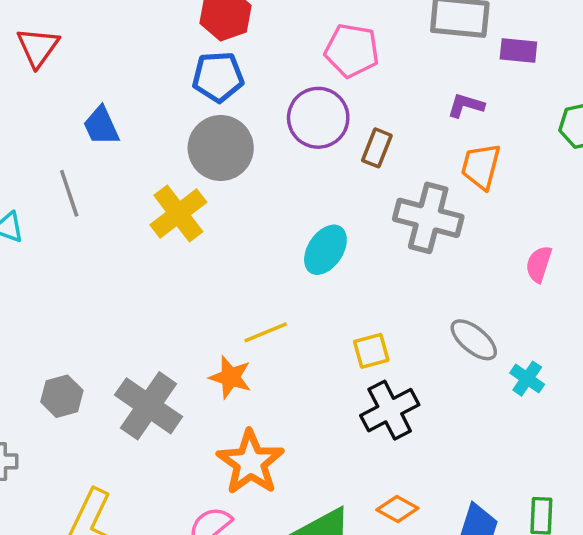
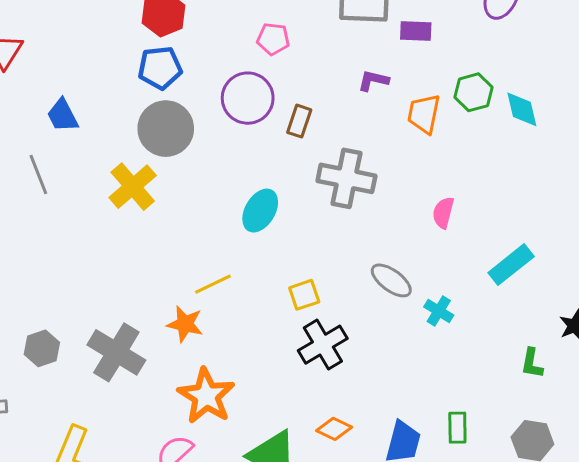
pink pentagon: (352, 50) -> (273, 39), size x0.7
orange trapezoid: (481, 166) -> (424, 114), moved

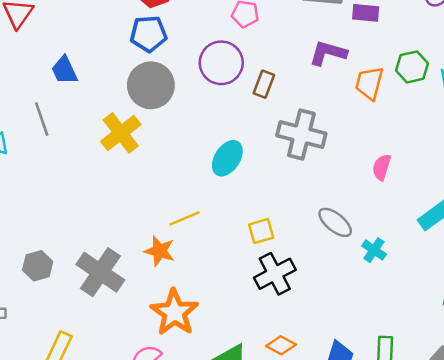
purple L-shape: (373, 80) -> (328, 53), size x1.4

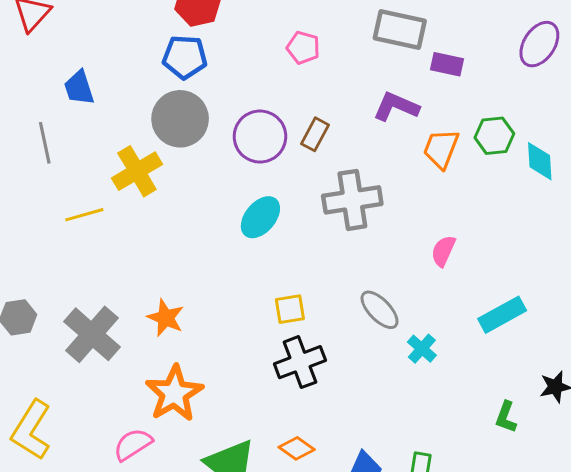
purple circle: (221, 63) -> (260, 137), moved
gray cross: (301, 134) -> (352, 200), turned -30
yellow line: (185, 218) -> (84, 215), moved

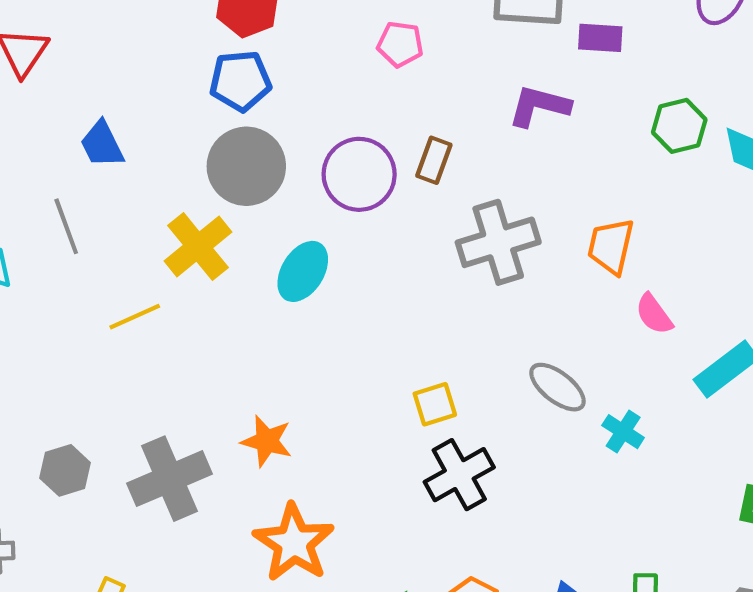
orange trapezoid: (441, 149) -> (611, 246), moved
cyan ellipse: (260, 217) -> (303, 271), moved
pink semicircle: (443, 251) -> (654, 314), moved, turned -52
gray cross: (92, 334) -> (169, 479), turned 34

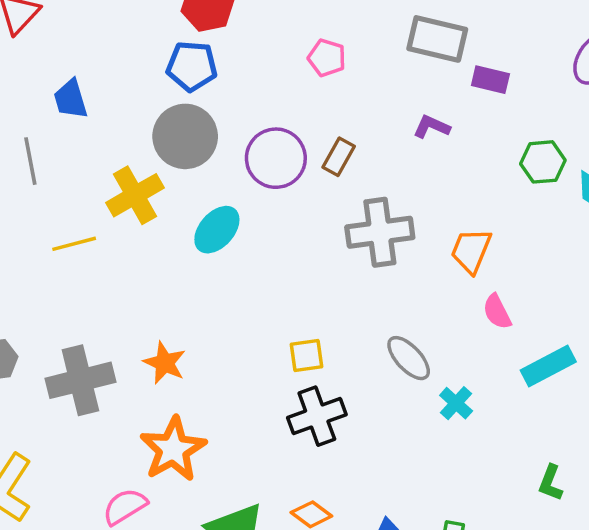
purple L-shape: (539, 106) -> (432, 127), size x0.7

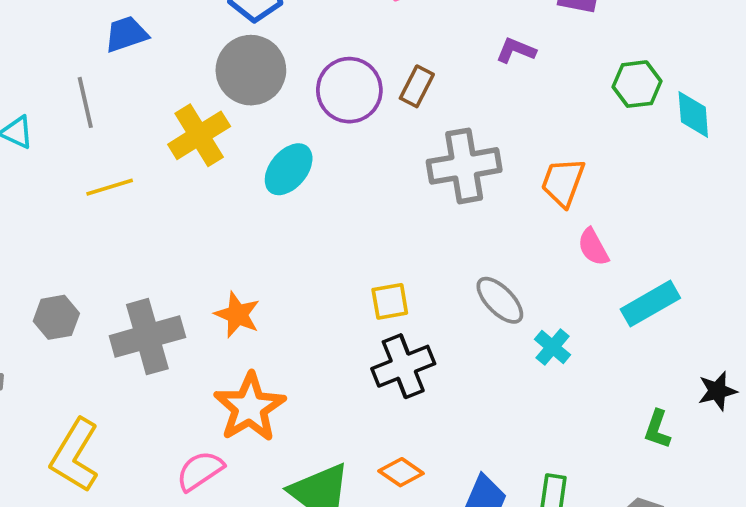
blue trapezoid: (71, 99) -> (126, 34), turned 90
yellow line: (74, 244) -> (110, 187), moved

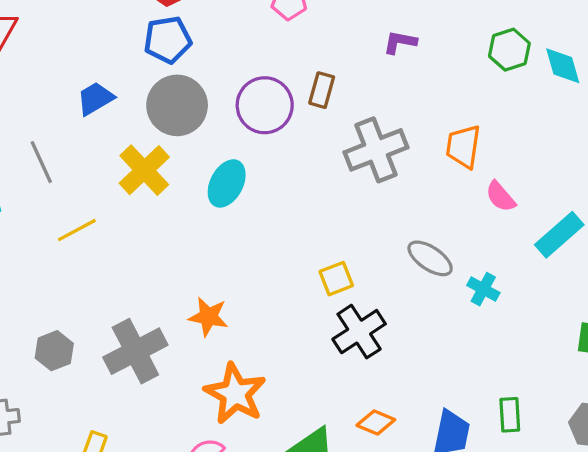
blue trapezoid: (126, 34) -> (95, 99), moved

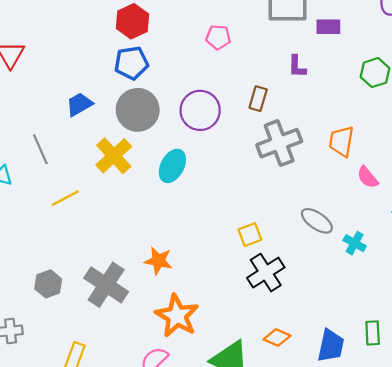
purple L-shape: (400, 42) -> (297, 66), turned -100
brown rectangle: (322, 90) -> (258, 99), moved
gray cross: (135, 351) -> (106, 285), turned -30

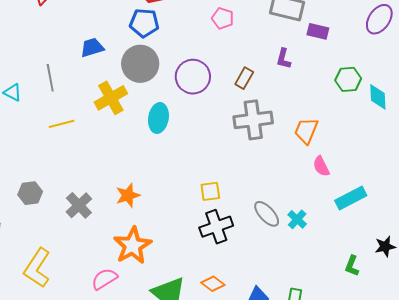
cyan ellipse: (172, 166) -> (158, 118), turned -32
gray ellipse: (317, 221) -> (267, 214), moved
orange star: (158, 261) -> (128, 195), turned 30
gray cross: (106, 285) -> (79, 205), size x0.7

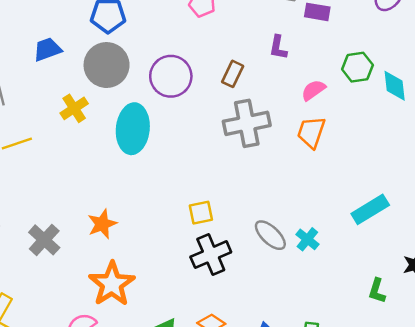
yellow cross: (111, 98) -> (74, 108), size x0.7
cyan ellipse: (158, 118) -> (133, 129), size x1.4
pink semicircle: (321, 166) -> (313, 90), moved, turned 85

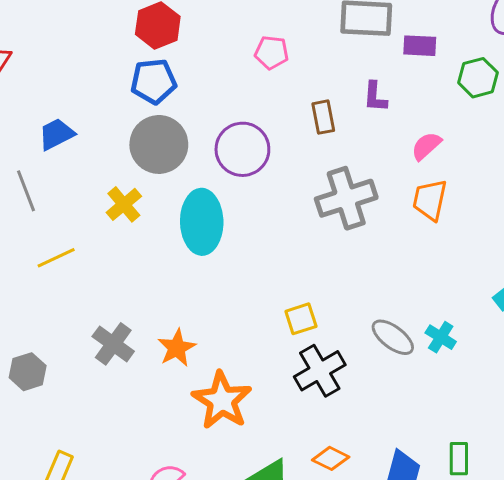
blue trapezoid: (47, 49) -> (56, 134), moved
green hexagon: (357, 67) -> (478, 78), moved
brown rectangle: (233, 74) -> (323, 117), moved, turned -30
gray cross: (44, 240) -> (113, 344), moved
orange star: (112, 284) -> (222, 400), moved

